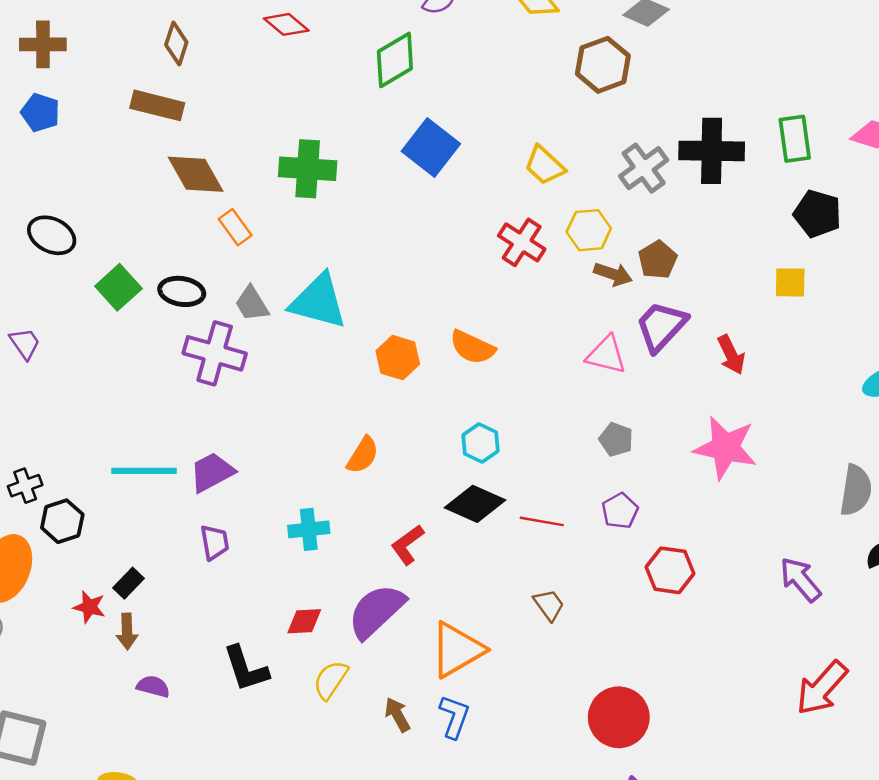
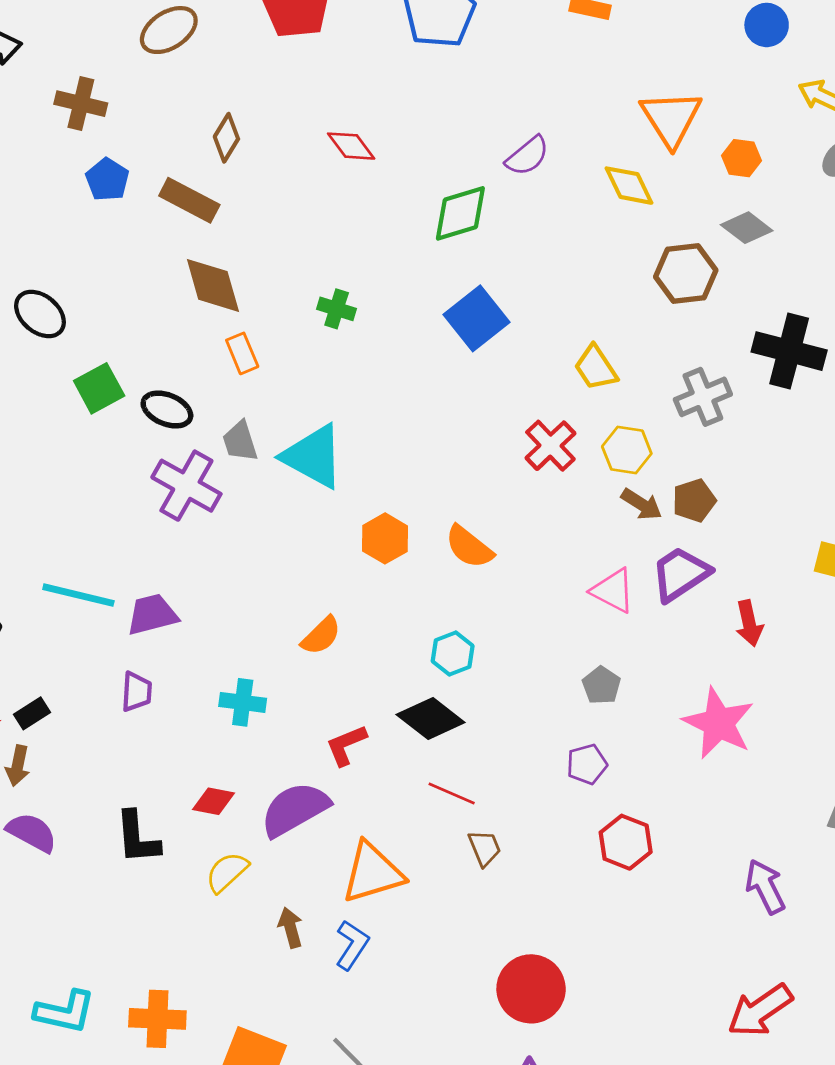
blue pentagon: (40, 113) -> (107, 180), moved
black cross: (712, 151) -> (789, 351), moved
green cross: (308, 169) -> (337, 309), size x0.6
red line: (542, 521) -> (452, 793), moved
purple semicircle: (153, 686) -> (32, 832), size x1.4

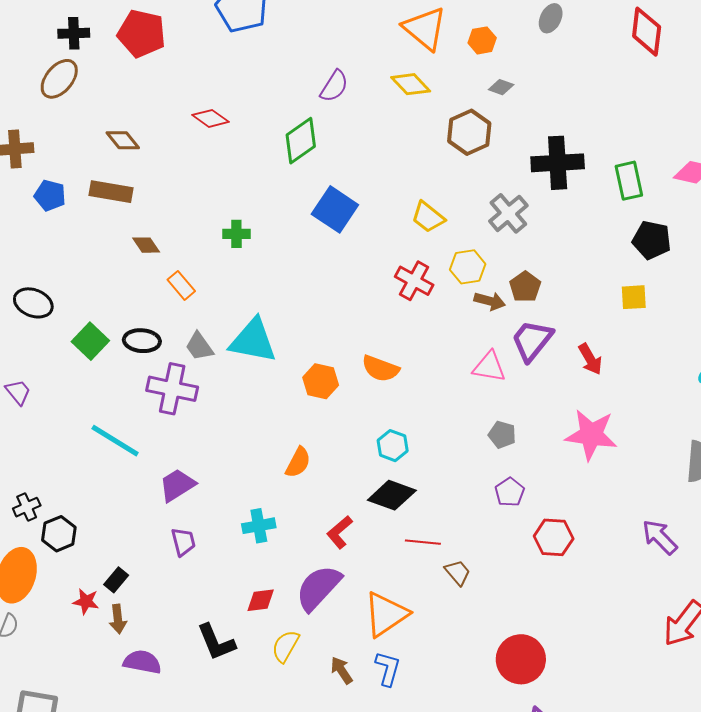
brown diamond: (226, 138) -> (123, 140), turned -52
gray diamond: (747, 228) -> (501, 87), size x0.7
brown diamond: (213, 285) -> (146, 245), size x0.6
cyan line: (78, 595) -> (115, 441), moved, turned 36

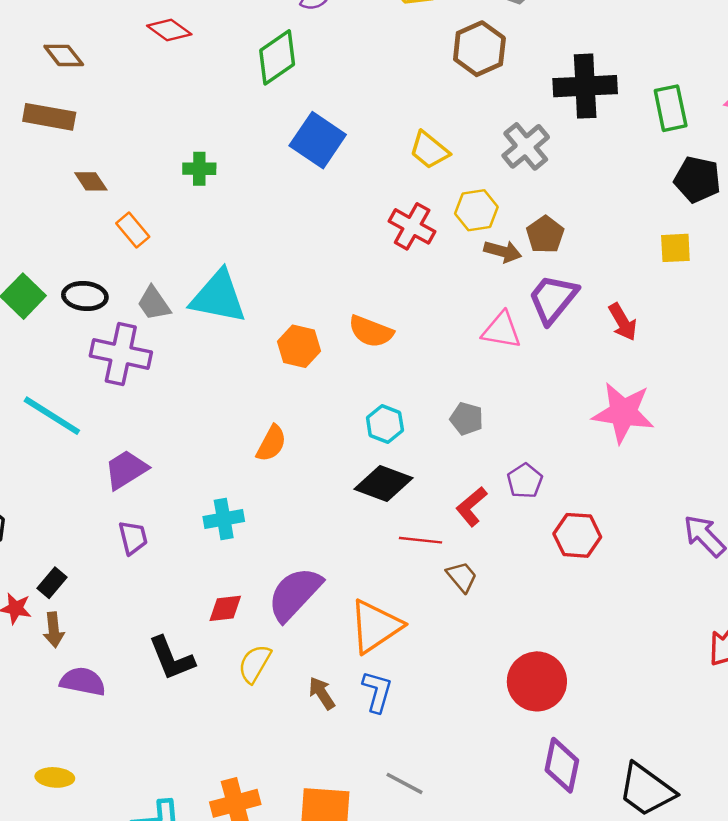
gray pentagon: (502, 435) -> (467, 419), moved
red L-shape: (340, 532) -> (471, 506), moved

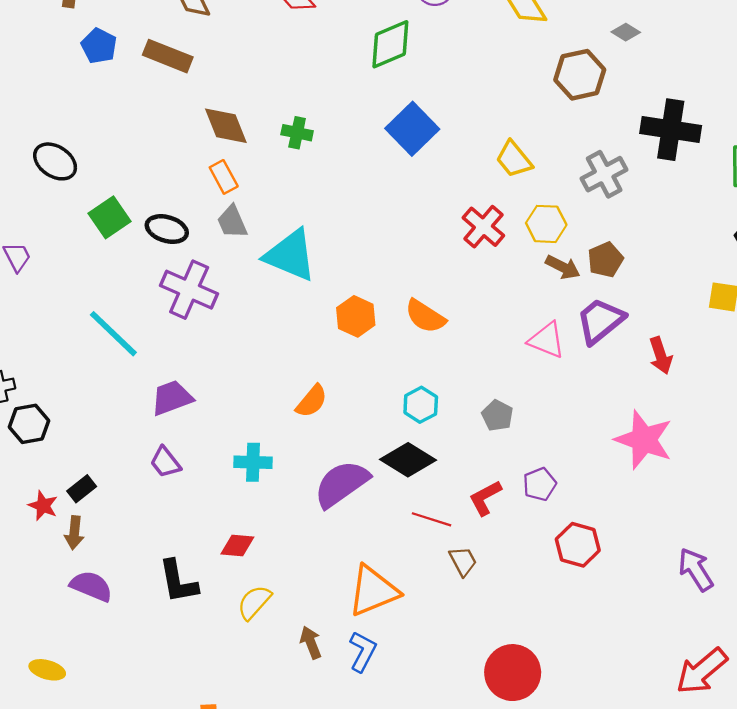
brown diamond: (91, 181) -> (226, 126), moved, size x1.5
gray trapezoid: (154, 303) -> (232, 222), moved
purple trapezoid: (133, 538) -> (165, 462), turned 144
purple semicircle: (295, 594) -> (342, 484), moved

